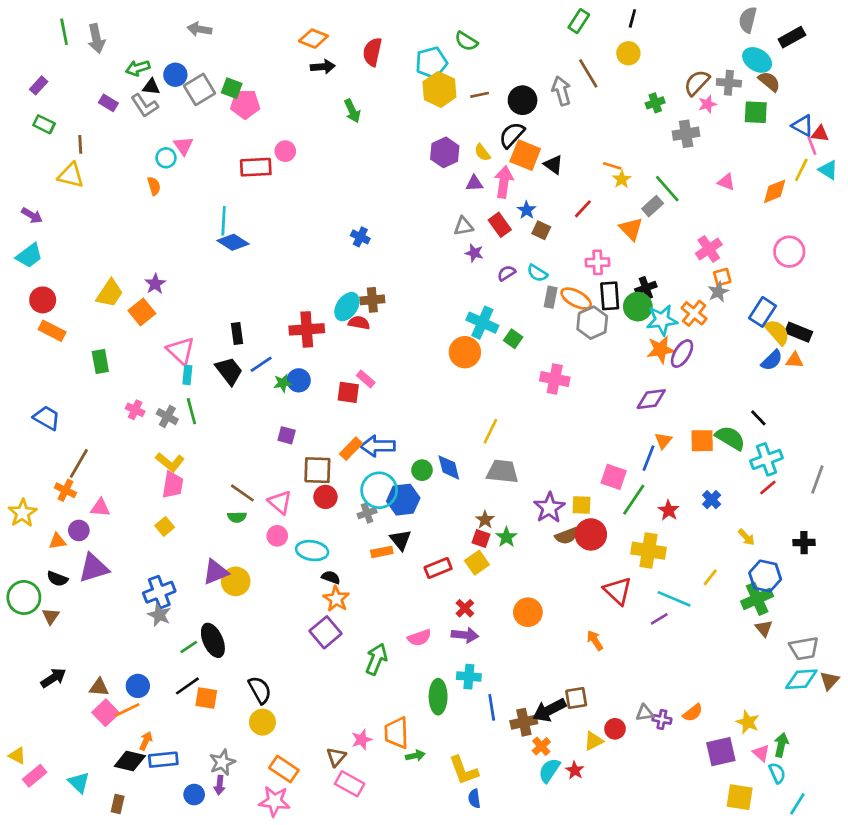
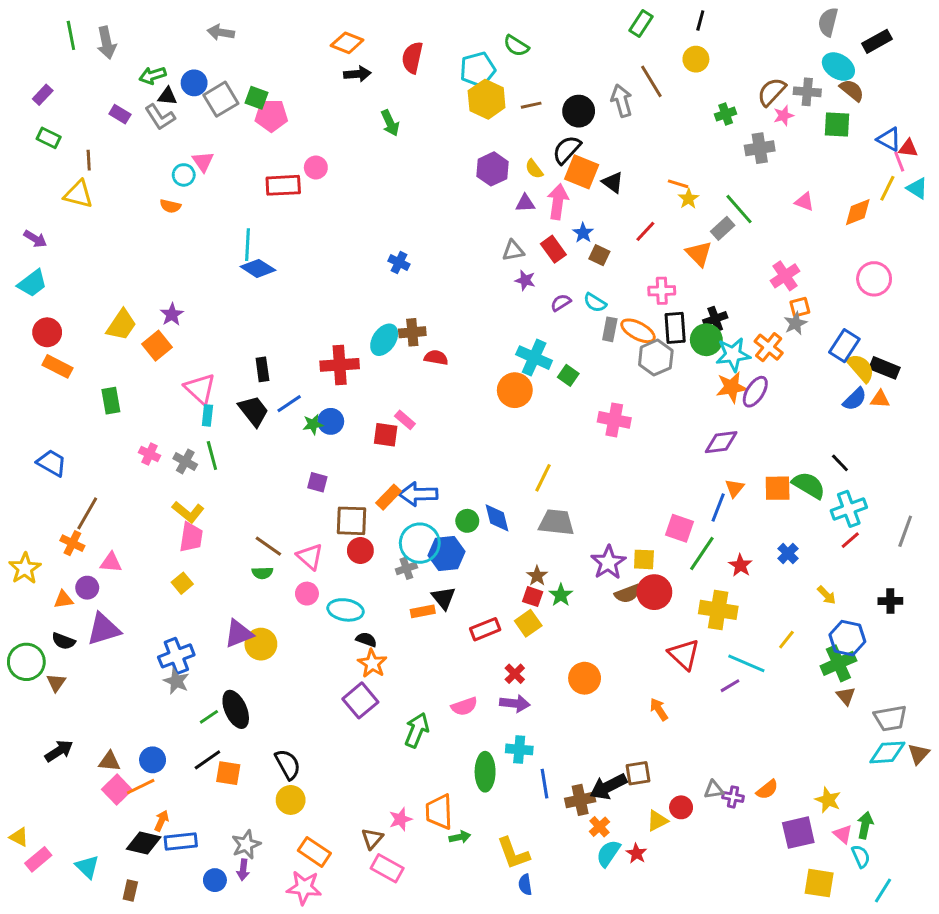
orange semicircle: (154, 186) -> (170, 206), turned 120
red semicircle: (359, 323) -> (436, 358), moved

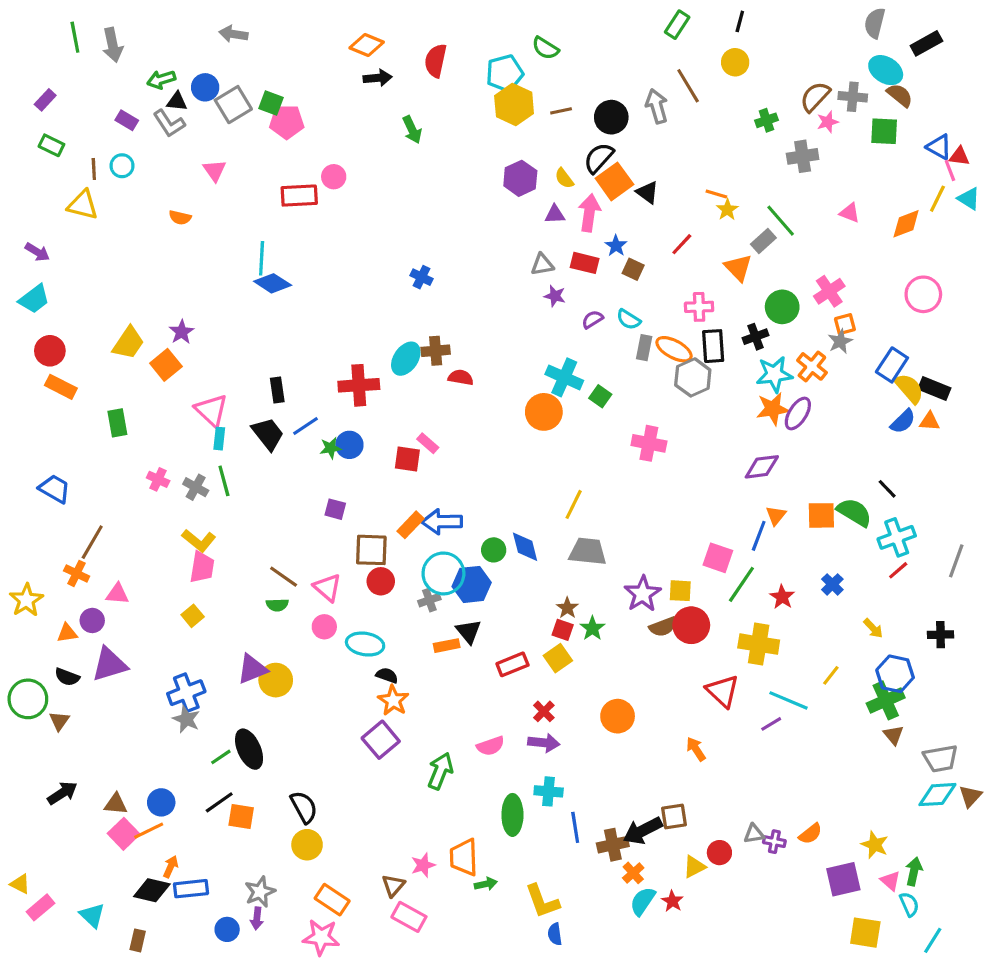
orange square: (582, 172) -> (614, 181), turned 32
cyan circle: (184, 175) -> (122, 166), moved
red rectangle: (553, 249) -> (585, 263), turned -40
green circle: (706, 340) -> (782, 307), moved

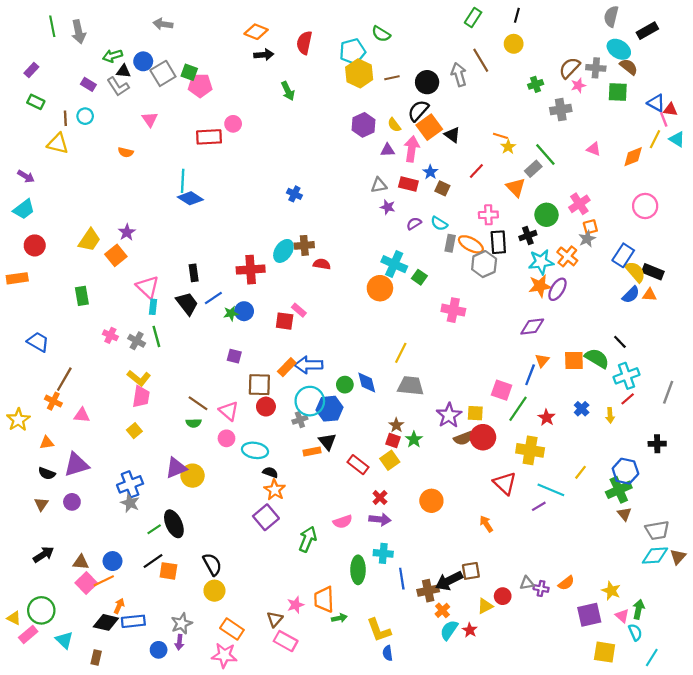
orange rectangle: (61, 387) -> (17, 278), moved, turned -35
purple circle: (92, 620) -> (72, 502), moved
yellow arrow: (873, 628) -> (610, 415), moved, turned 40
red rectangle: (512, 664) -> (358, 465), turned 60
green circle: (28, 699) -> (41, 610), moved

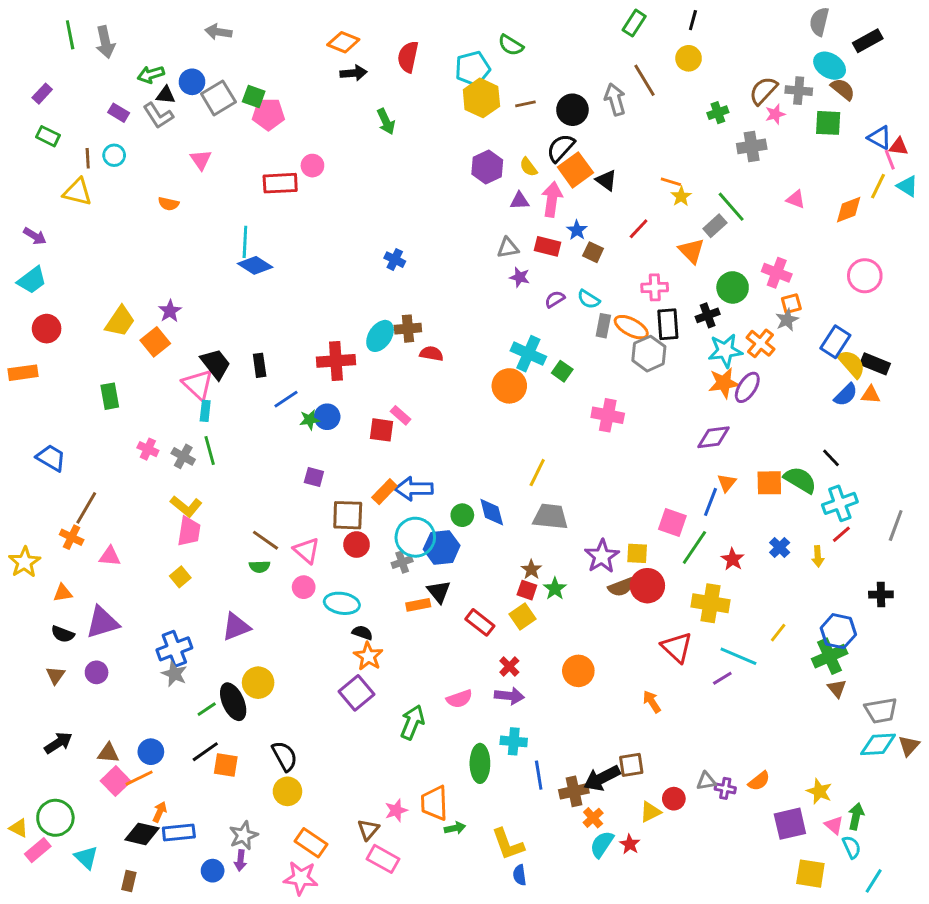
pink cross: (579, 204) -> (777, 273), turned -35
black trapezoid: (187, 304) -> (216, 364), moved
yellow circle: (193, 476) -> (258, 683), moved

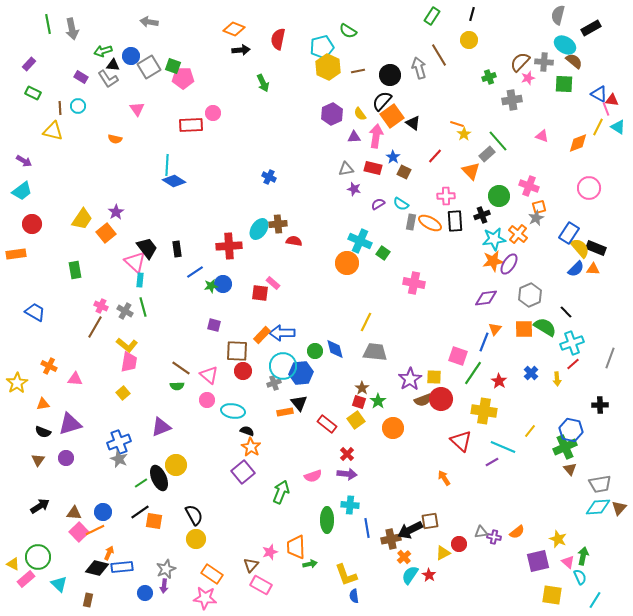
gray hexagon: (649, 354) -> (530, 295), moved
brown line: (86, 508) -> (95, 327), moved
orange circle: (578, 671) -> (393, 428), moved

